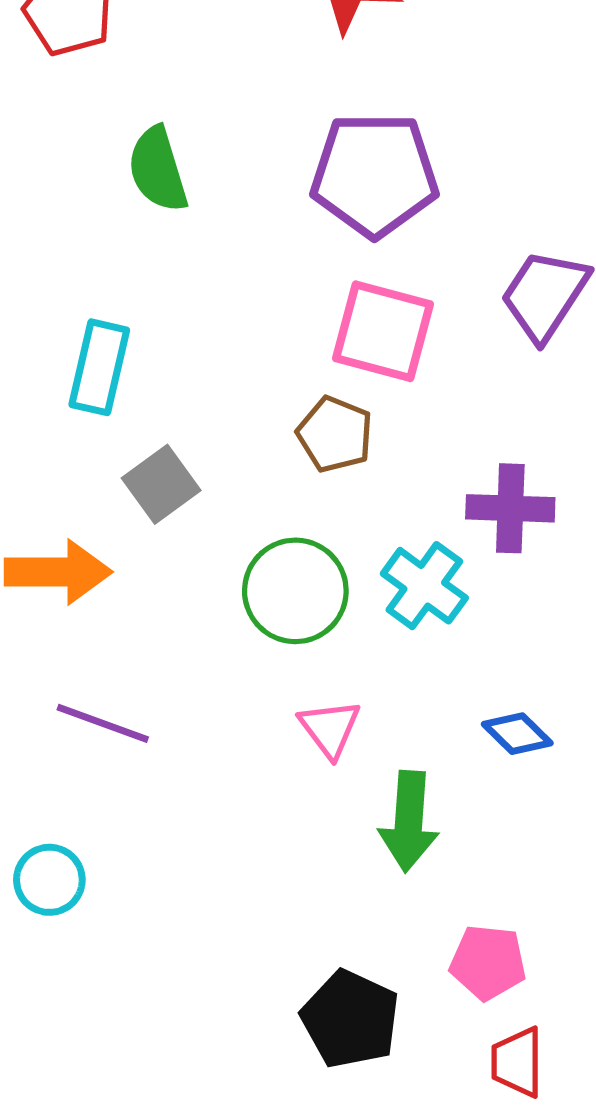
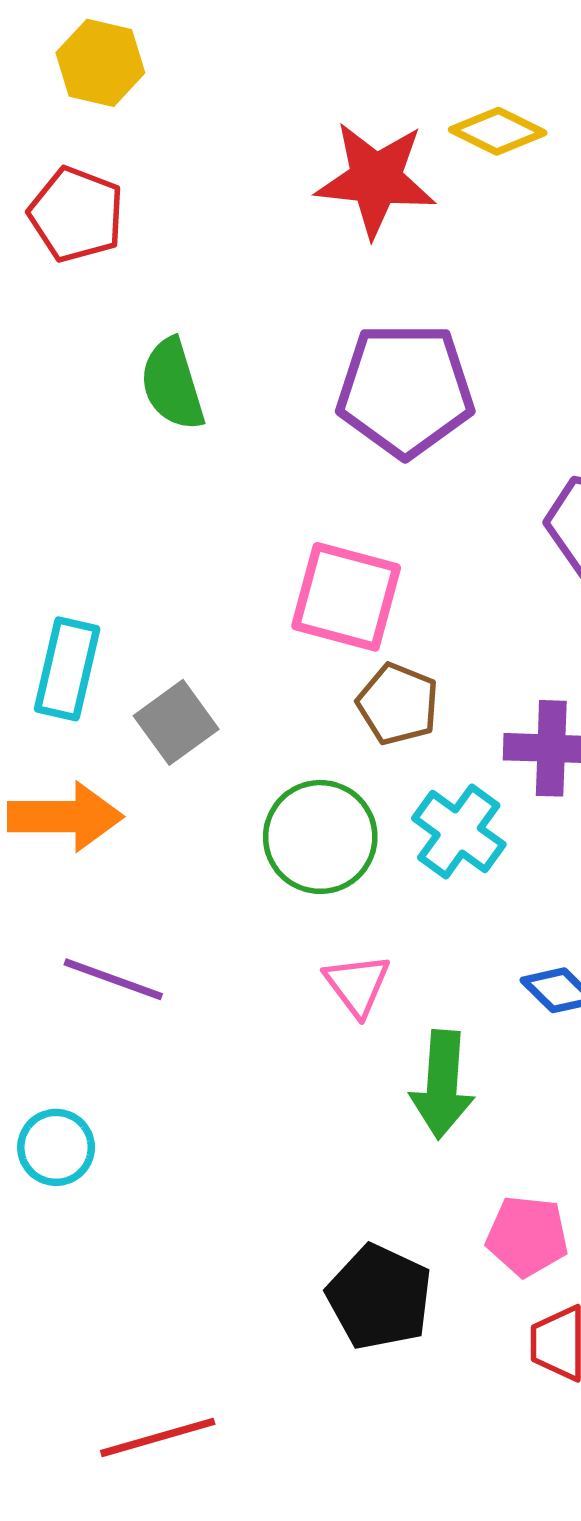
pink square: (383, 331) -> (346, 597), moved
cyan rectangle: (99, 367) -> (67, 669), moved
brown pentagon: (335, 434) -> (398, 704), moved

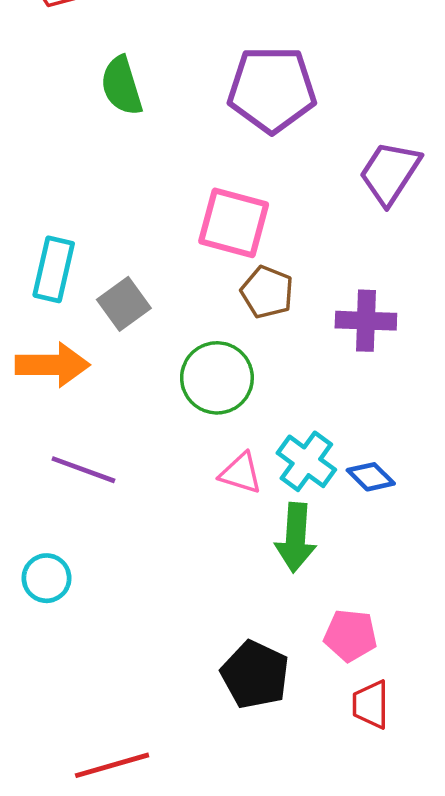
cyan cross: (459, 831) -> (306, 461), moved
pink triangle: (357, 985) -> (241, 473), turned -36

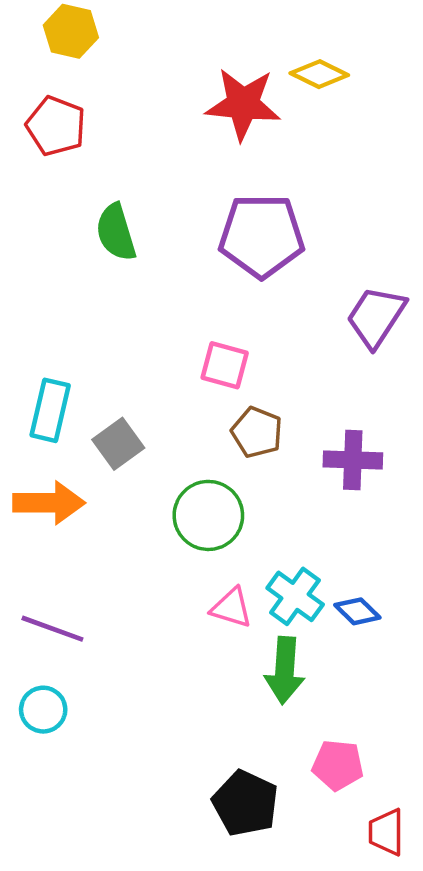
pink square: (234, 223) -> (225, 365), size x0.7
purple line: (83, 470) -> (52, 629), moved
red trapezoid: (371, 705) -> (386, 832), moved

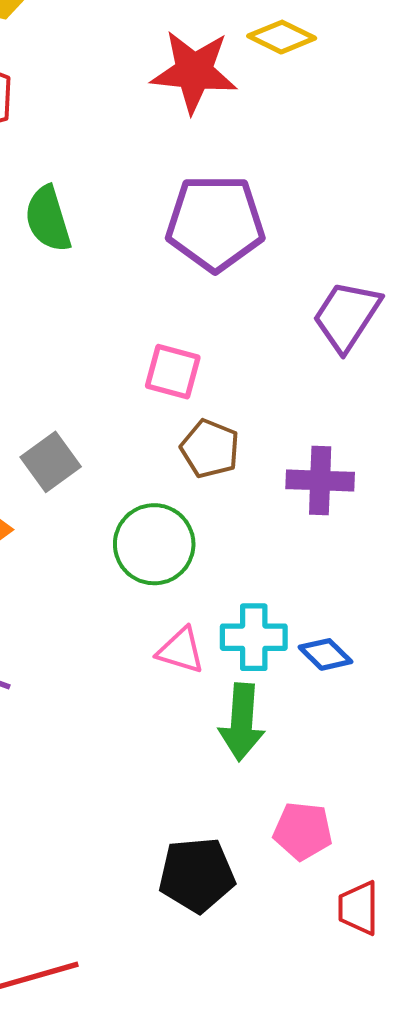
cyan cross: (295, 596) -> (254, 637), turned -36
black pentagon: (245, 803) -> (197, 875), turned -30

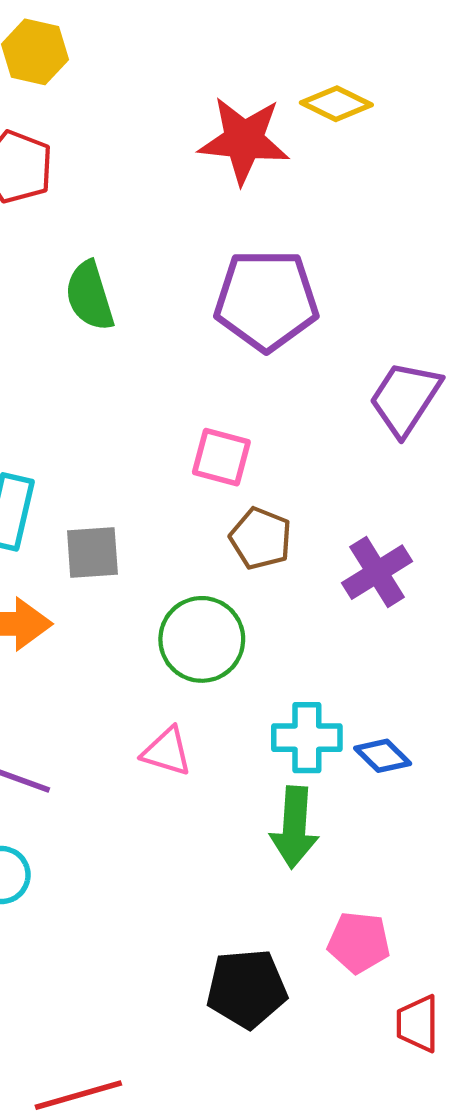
gray square: (51, 462) -> (92, 552), turned 32
purple cross: (320, 480) -> (377, 572), turned -34
pink triangle: (181, 650) -> (167, 752), moved

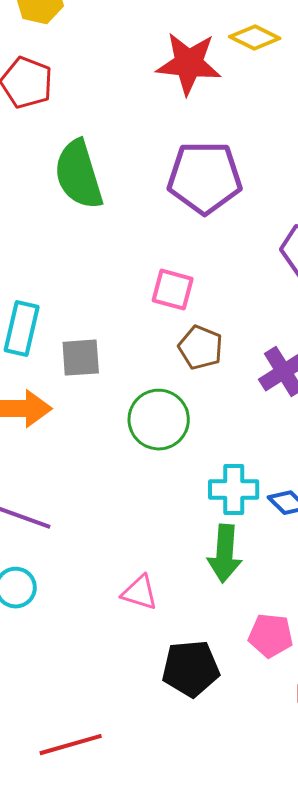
green semicircle: (90, 296) -> (79, 175), size x1.4
pink triangle: (167, 752) -> (140, 593), moved

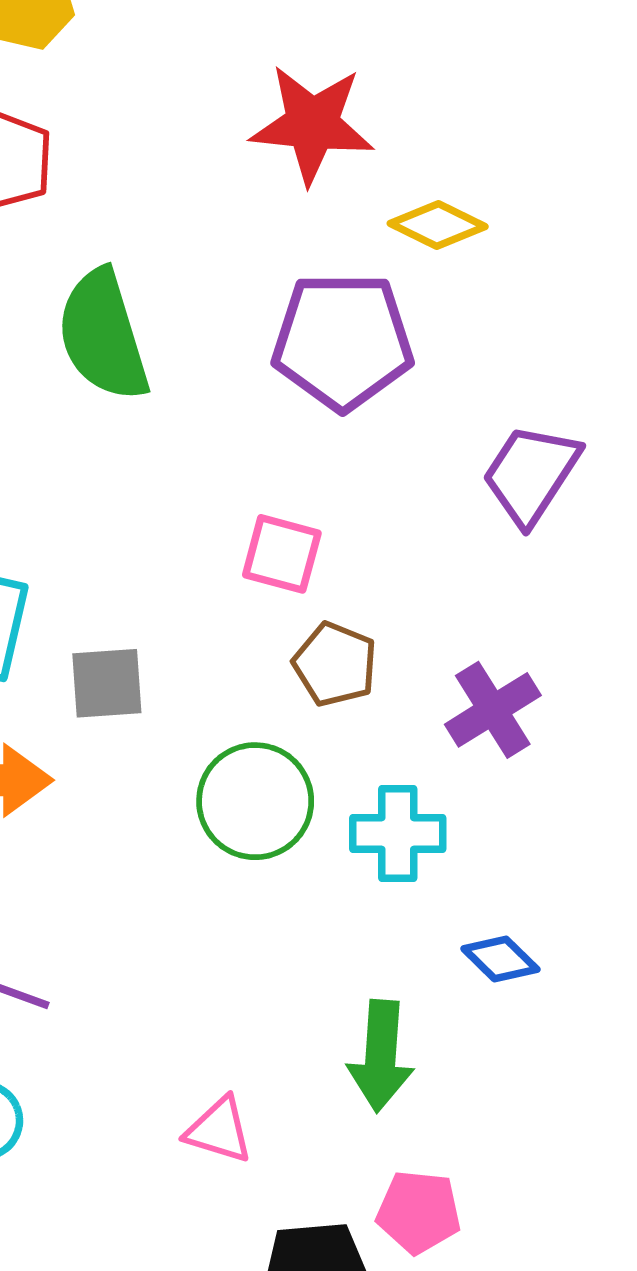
yellow diamond: (255, 38) -> (438, 225), moved
cyan cross: (234, 490) -> (398, 833), moved
pink pentagon: (271, 636) -> (419, 1212), moved

